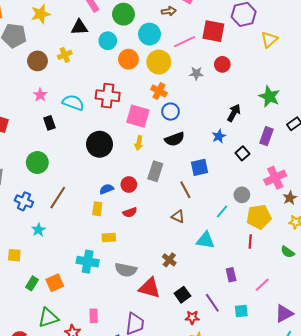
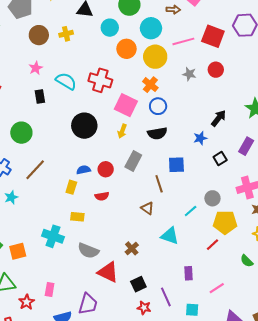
red line: (250, 242) -> (213, 245), turned 32

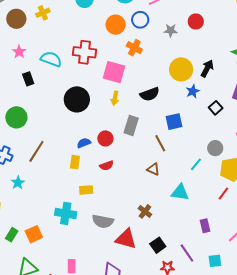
orange circle: (127, 49) -> (116, 25), moved
yellow circle: (155, 57) -> (181, 69), moved
blue circle: (158, 106) -> (140, 20), moved

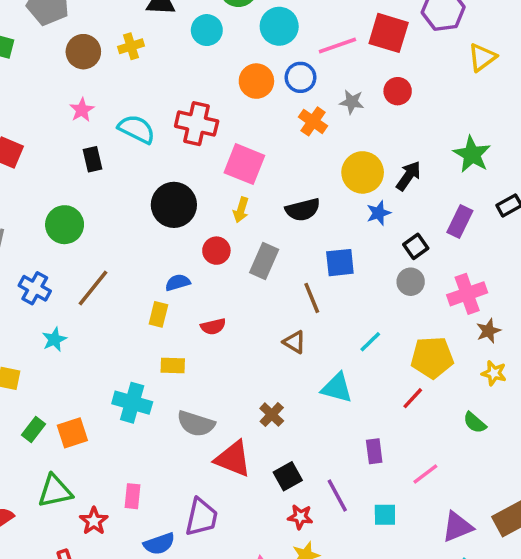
orange cross: (134, 48) -> (313, 121), moved
red circle: (105, 138) -> (216, 251), moved
gray circle: (215, 148) -> (411, 282), moved

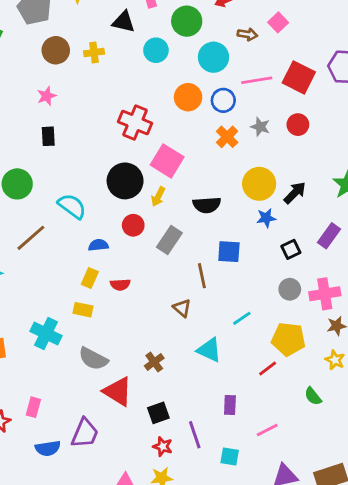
cyan semicircle: (137, 129) -> (72, 206), moved
black circle: (174, 205) -> (125, 181), moved
gray circle: (411, 282) -> (290, 289), moved
yellow rectangle: (158, 314) -> (90, 278), moved

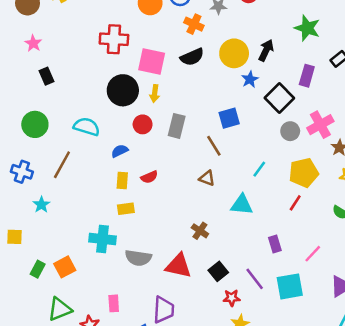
black semicircle: (207, 205) -> (192, 57), moved
black square: (291, 249) -> (279, 98), size x1.6
gray semicircle: (93, 359) -> (138, 258), moved
cyan square: (230, 456) -> (290, 286), size x1.6

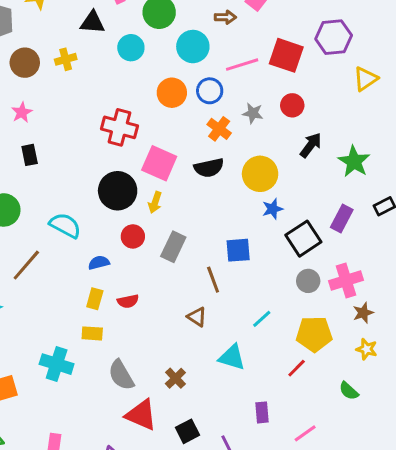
black arrow: (266, 50) -> (311, 145), moved
gray semicircle: (138, 258) -> (121, 375), moved, turned 40

